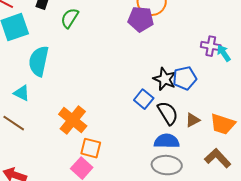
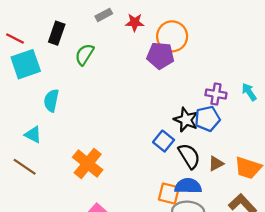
purple cross: (211, 46) -> (216, 94), moved
cyan semicircle: (39, 61) -> (51, 100), size x0.7
orange square: (91, 148) -> (169, 193), moved

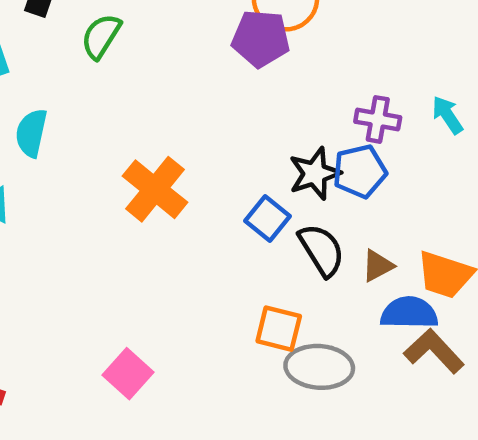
black star: (186, 120) -> (315, 173), turned 30
orange cross: (88, 164) -> (155, 189), moved
blue semicircle: (188, 186) -> (409, 313), moved

